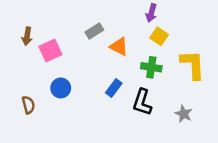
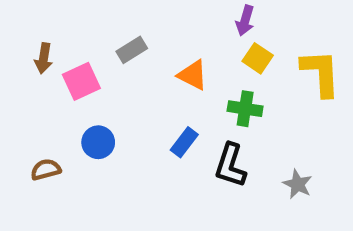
gray rectangle: (94, 31) -> (132, 50), moved
yellow L-shape: (193, 65) -> (321, 73), moved
brown semicircle: (28, 105) -> (46, 170), turned -90

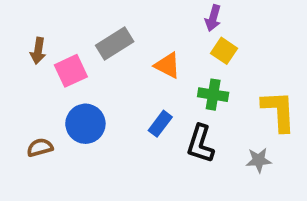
gray rectangle: (132, 50) -> (115, 44), size x1.4
yellow L-shape: (321, 73) -> (279, 111), moved
blue circle: (98, 142) -> (85, 124), size x1.4
gray star: (298, 184) -> (259, 160), turned -30

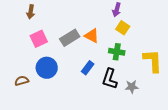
gray rectangle: (115, 44) -> (70, 38), moved
brown arrow: (38, 51) -> (31, 12), moved
gray star: (259, 160) -> (132, 87), moved

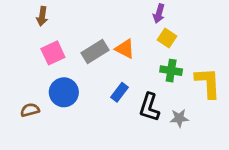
green cross: (117, 52) -> (171, 71), moved

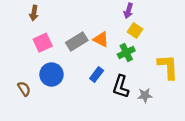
green cross: (171, 71) -> (126, 53), moved, turned -35
brown semicircle: (30, 110) -> (24, 89), turned 72

